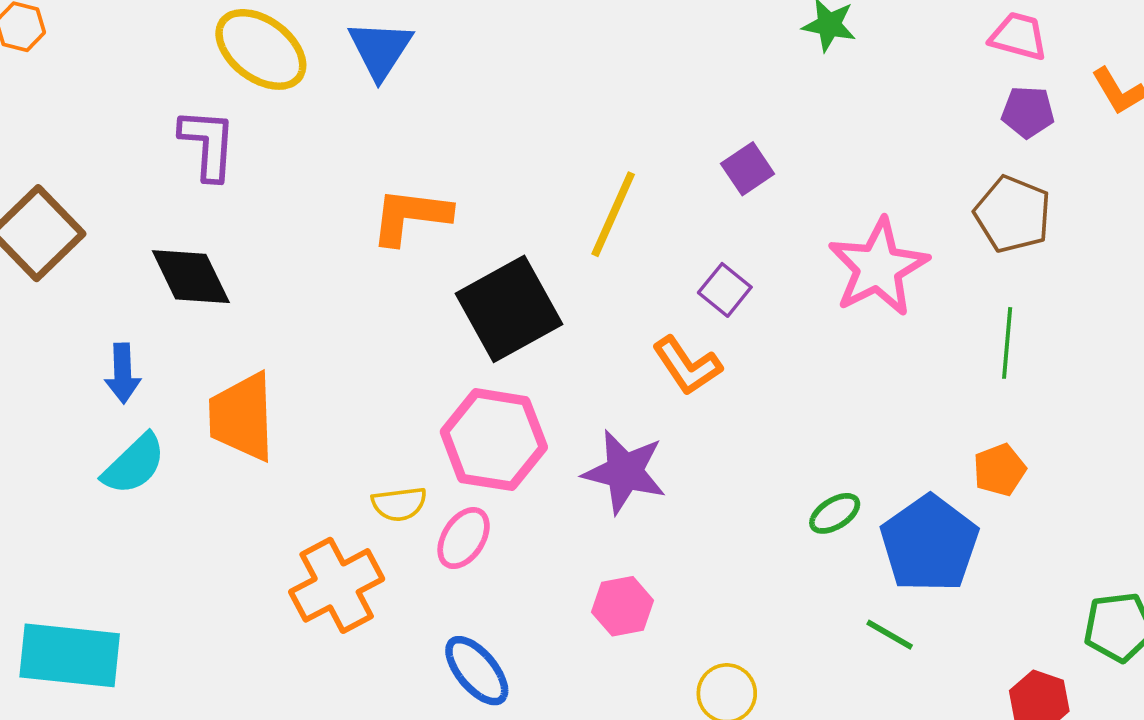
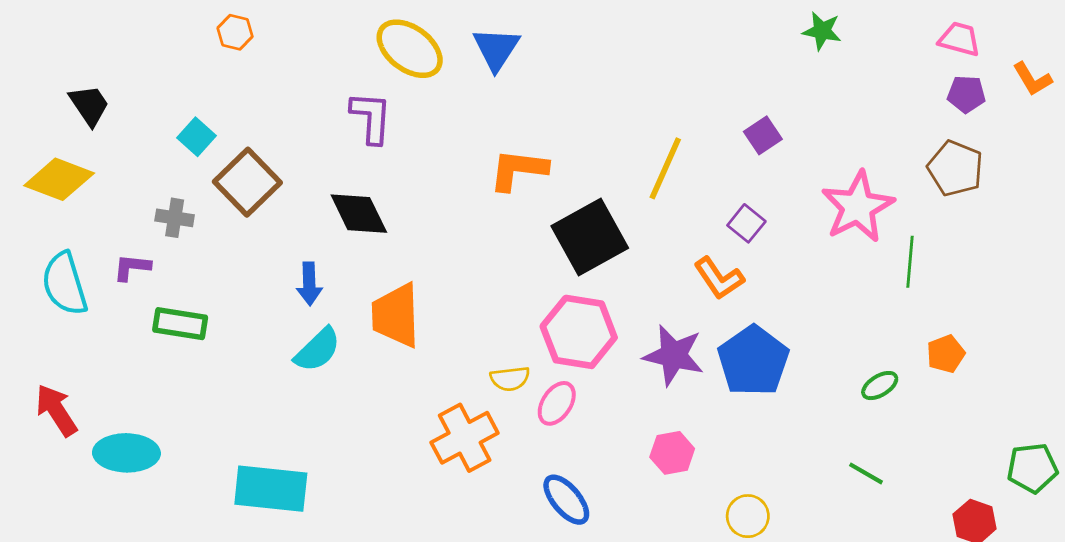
green line: (1007, 343) -> (910, 262), moved
green ellipse: (835, 513) -> (880, 386), moved
blue pentagon: (929, 544) -> (753, 361), moved

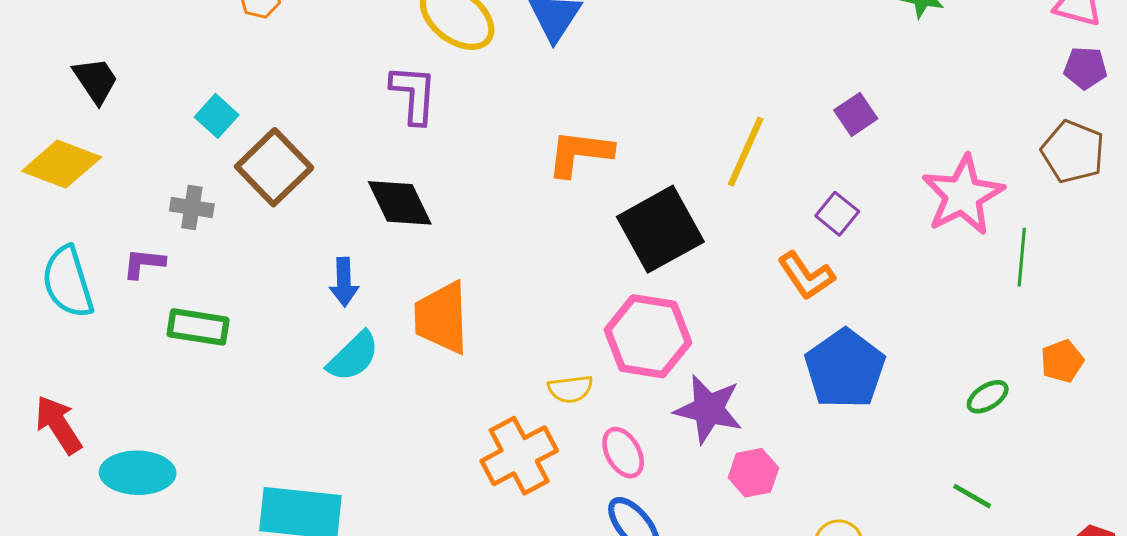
purple star: (674, 355) -> (708, 409), moved
pink ellipse: (557, 403) -> (623, 453), moved, turned -63

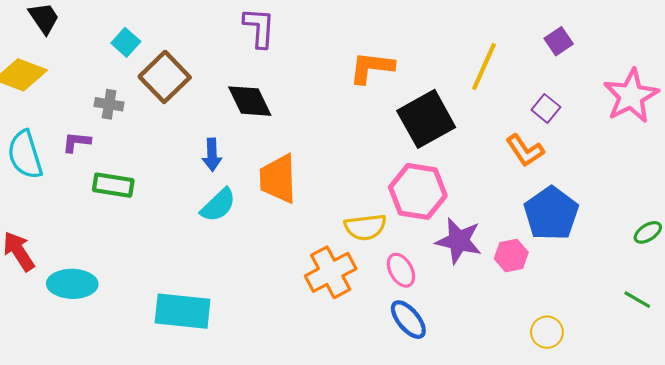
yellow semicircle: (570, 389) -> (365, 227), size x1.4
pink hexagon: (753, 473) -> (511, 255), moved

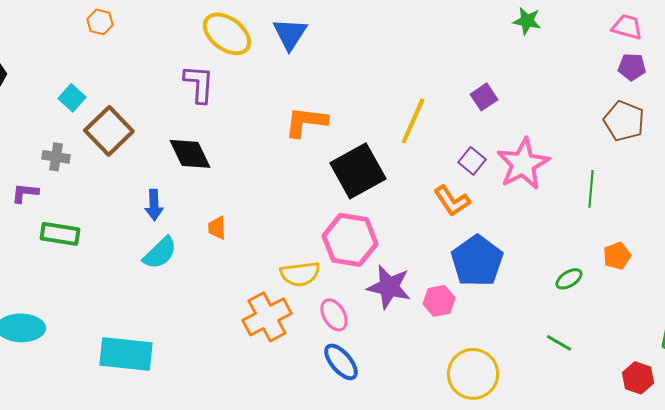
pink star: (631, 96) -> (523, 164), moved
orange trapezoid: (278, 179) -> (217, 228), size x0.5
yellow circle: (547, 332) -> (473, 374), size x1.6

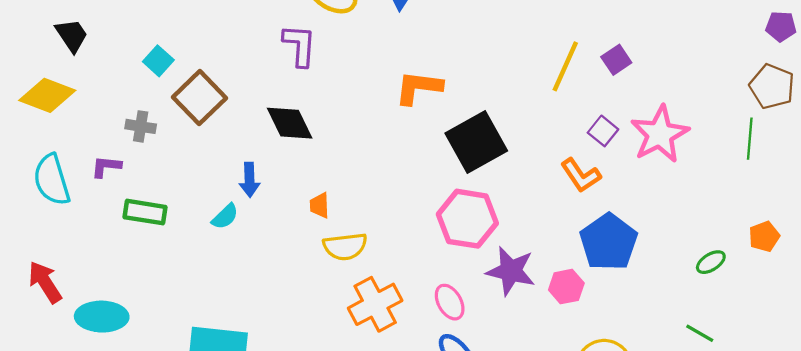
yellow line: (413, 121) -> (565, 66), moved
green line: (591, 189) -> (750, 139), moved
cyan semicircle: (160, 253) -> (225, 216), moved, size x0.7
yellow semicircle: (300, 274) -> (345, 247), moved

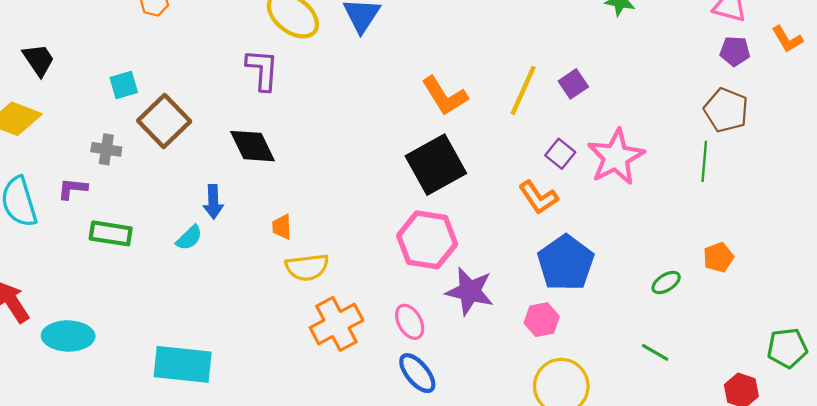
cyan square: (158, 61) -> (124, 85), turned 32
orange L-shape: (418, 88) -> (445, 96), moved, turned -129
pink hexagon: (566, 287) -> (542, 320), moved

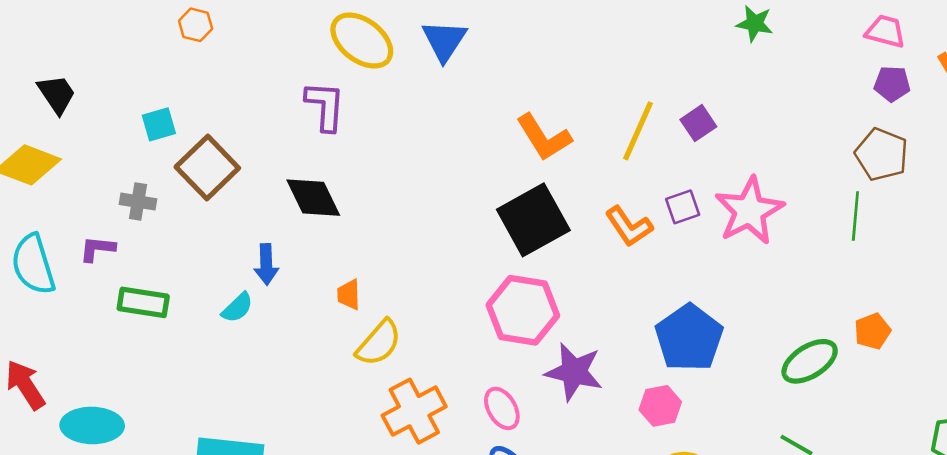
purple square: (560, 154) -> (683, 207), turned 32
orange L-shape: (538, 197) -> (629, 226), moved
yellow semicircle: (307, 267) -> (379, 343), turned -42
green ellipse: (666, 283) -> (810, 361), size x1.6

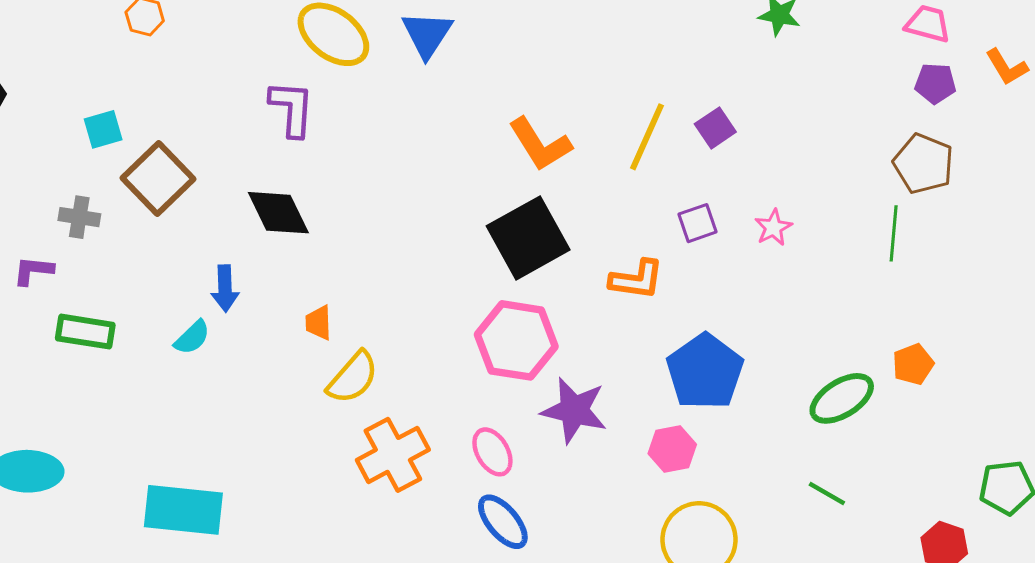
pink star: (749, 211) -> (773, 228), size x0.5
orange L-shape: (629, 226) -> (637, 280), moved, turned -48

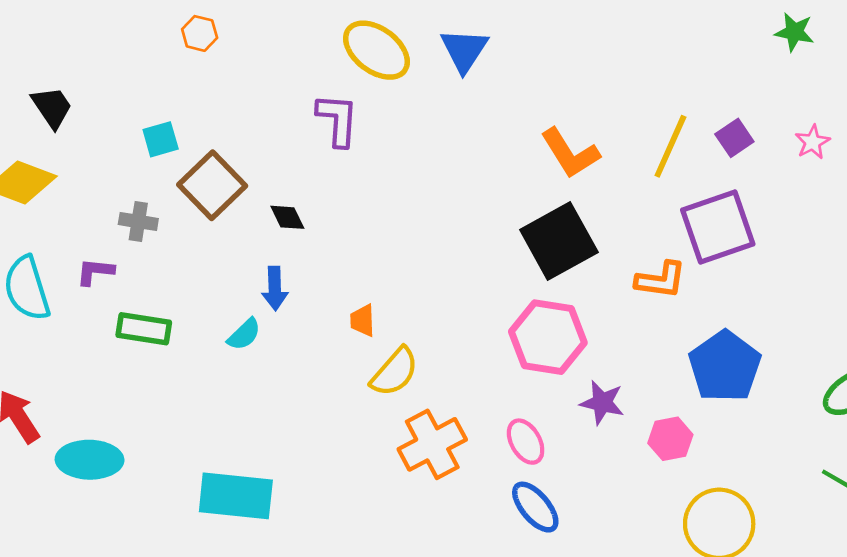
black diamond: (278, 213) -> (287, 217), moved, size x0.6
purple square: (698, 223) -> (718, 227), size x2.0
pink star: (773, 228) -> (812, 142), moved
purple star: (574, 410) -> (602, 403), size x0.7
pink hexagon: (672, 449) -> (670, 439), moved

